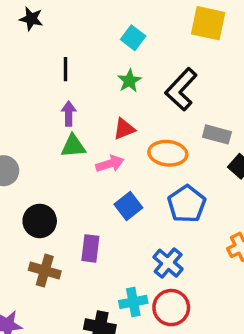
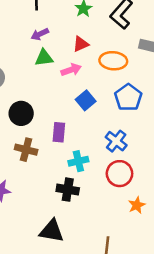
purple arrow: (69, 114) -> (40, 34), turned -114
cyan cross: (133, 302) -> (78, 161), moved

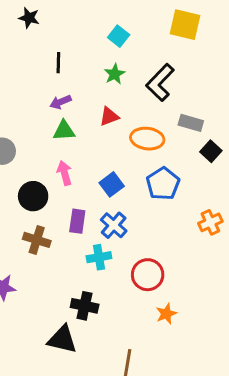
pink arrow: (71, 70) -> (65, 173), moved, turned -90
blue cross: (116, 141) -> (114, 225), moved
black cross: (68, 190) -> (85, 306), moved

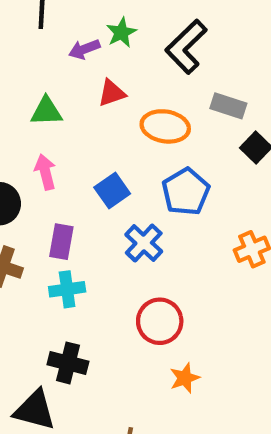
purple arrow: (61, 102) -> (84, 49), moved
blue cross: (114, 225) -> (144, 243), moved
cyan cross: (99, 257) -> (67, 289), moved

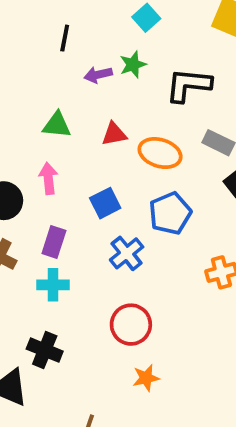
black L-shape: (186, 47) -> (188, 85), turned 42
red triangle: (112, 93) -> (114, 134), moved

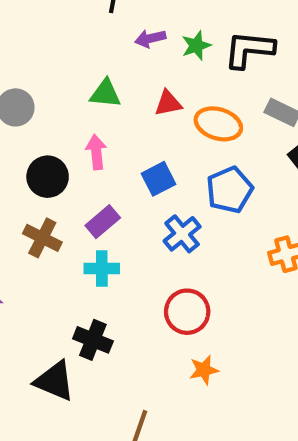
green star: (133, 65) -> (196, 46), moved
purple rectangle: (54, 242) -> (103, 222), turned 32

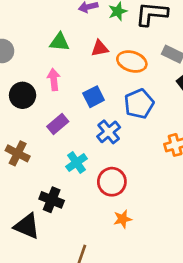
brown cross: (42, 238) -> (18, 153), moved
cyan cross: (102, 268) -> (76, 163), moved, turned -35

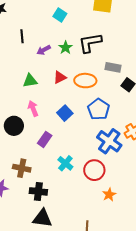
blue cross: (109, 132) -> (109, 141), moved, size x1.4
black cross: (52, 200) -> (38, 191), moved

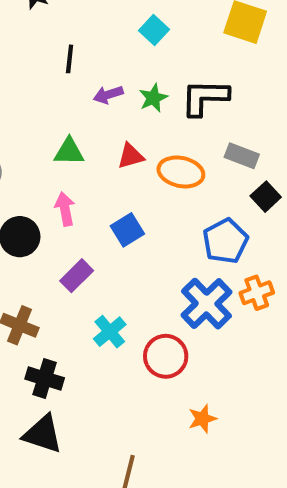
blue pentagon: (99, 109) -> (225, 241), moved
orange star: (109, 195) -> (202, 419), moved

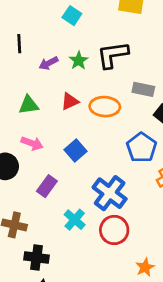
pink arrow: (65, 209) -> (32, 143), turned 130
blue cross: (207, 304) -> (110, 193), moved

